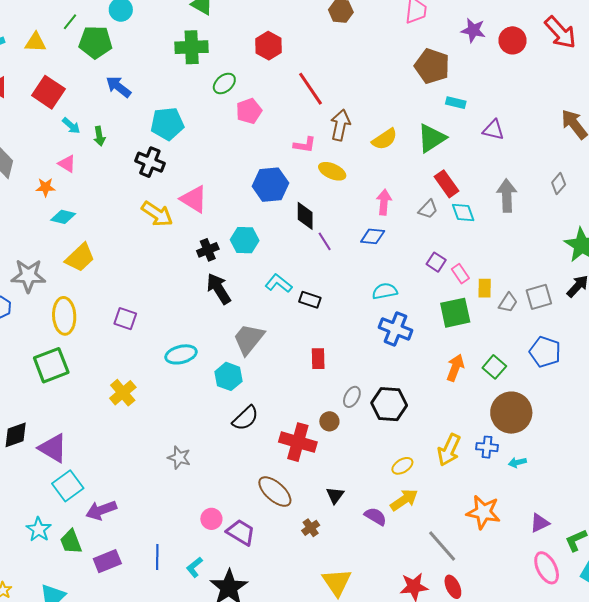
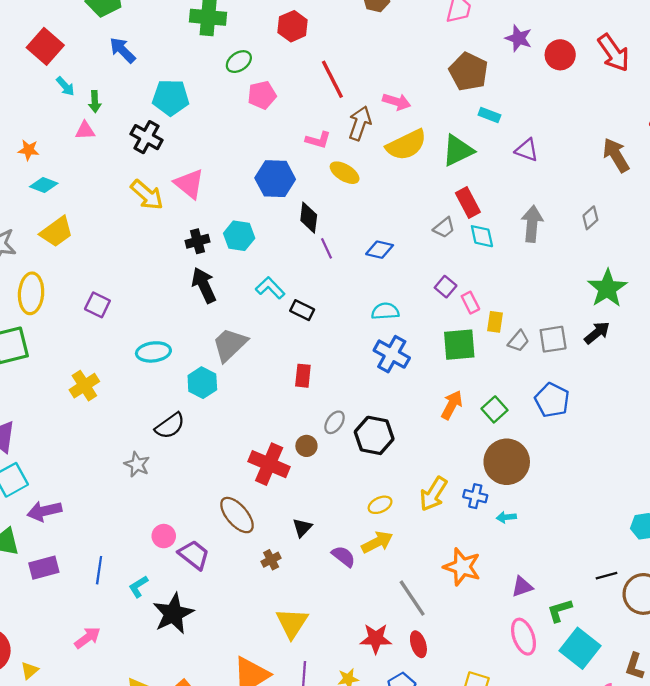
yellow semicircle: (385, 139) -> (406, 145), size x1.4
pink triangle: (67, 164) -> (85, 131), moved, turned -42
pink arrow: (384, 202) -> (397, 102), moved, turned 95
black semicircle: (245, 418) -> (170, 426), moved

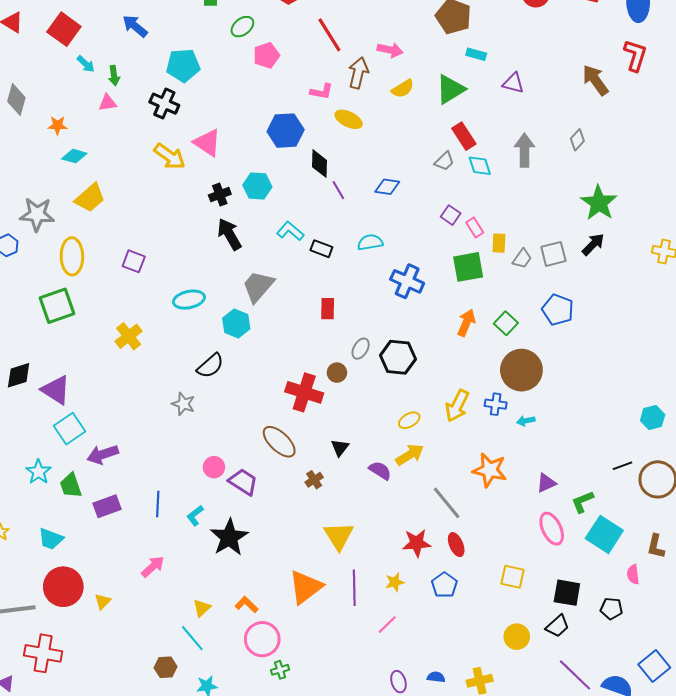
yellow semicircle: (406, 145) -> (403, 89), size x0.6
cyan semicircle: (385, 311) -> (370, 242), moved

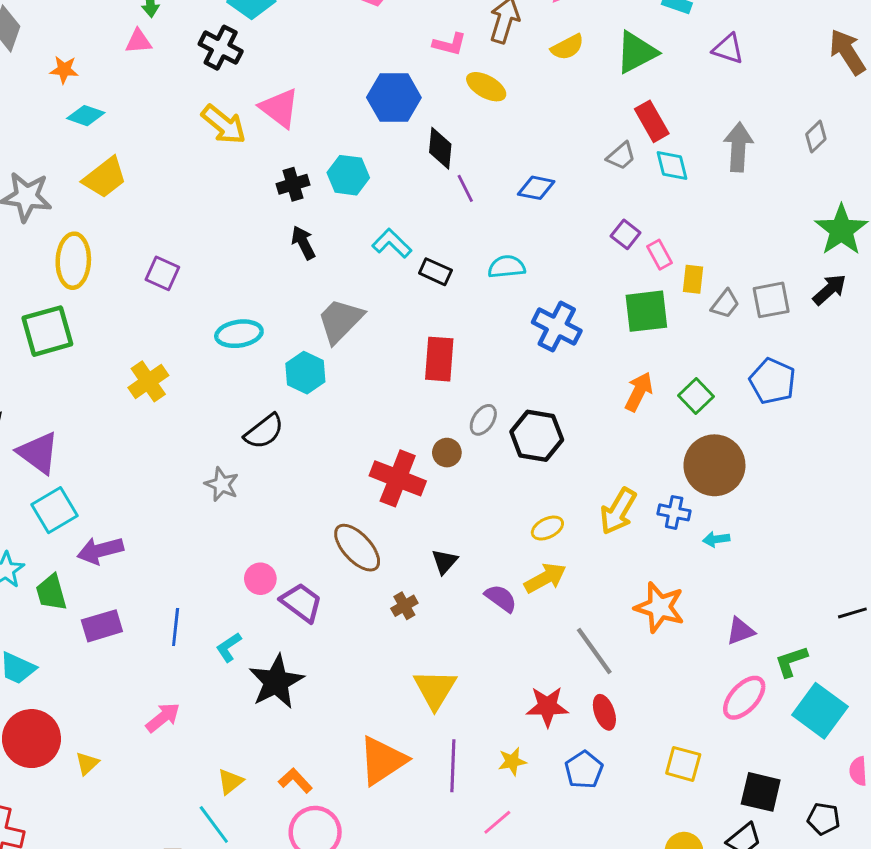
black arrow: (229, 234) -> (303, 243), size x0.7
red rectangle: (328, 309) -> (439, 359), size x1.4
pink ellipse: (552, 529) -> (744, 698), turned 64

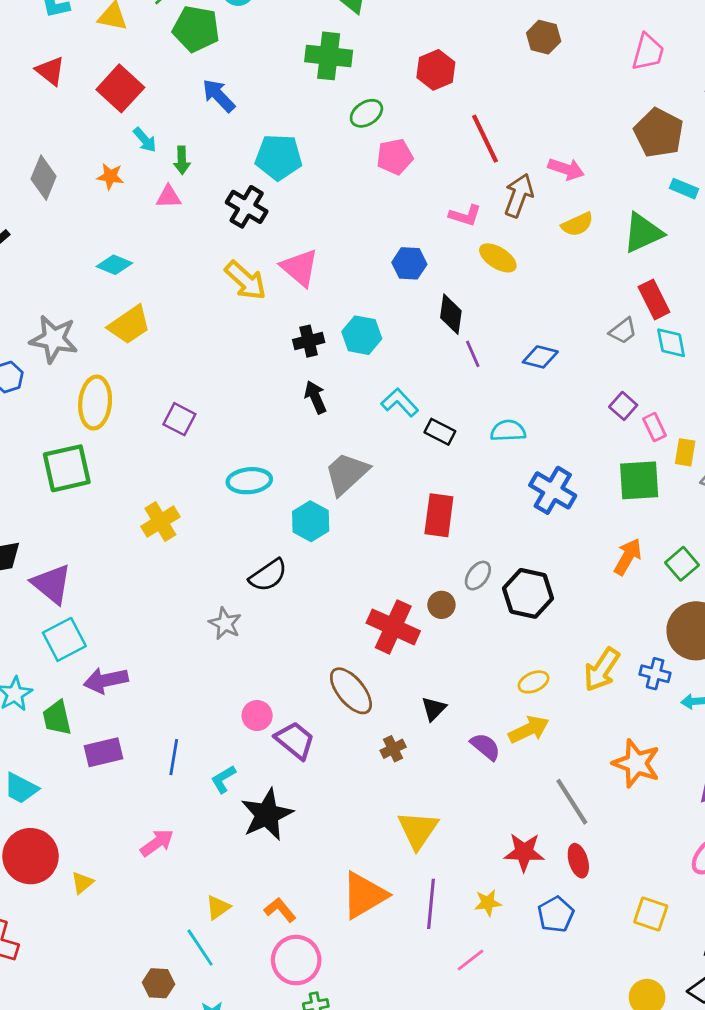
orange star: (64, 70) -> (110, 176), moved
blue hexagon: (394, 97) -> (409, 263), size x0.7

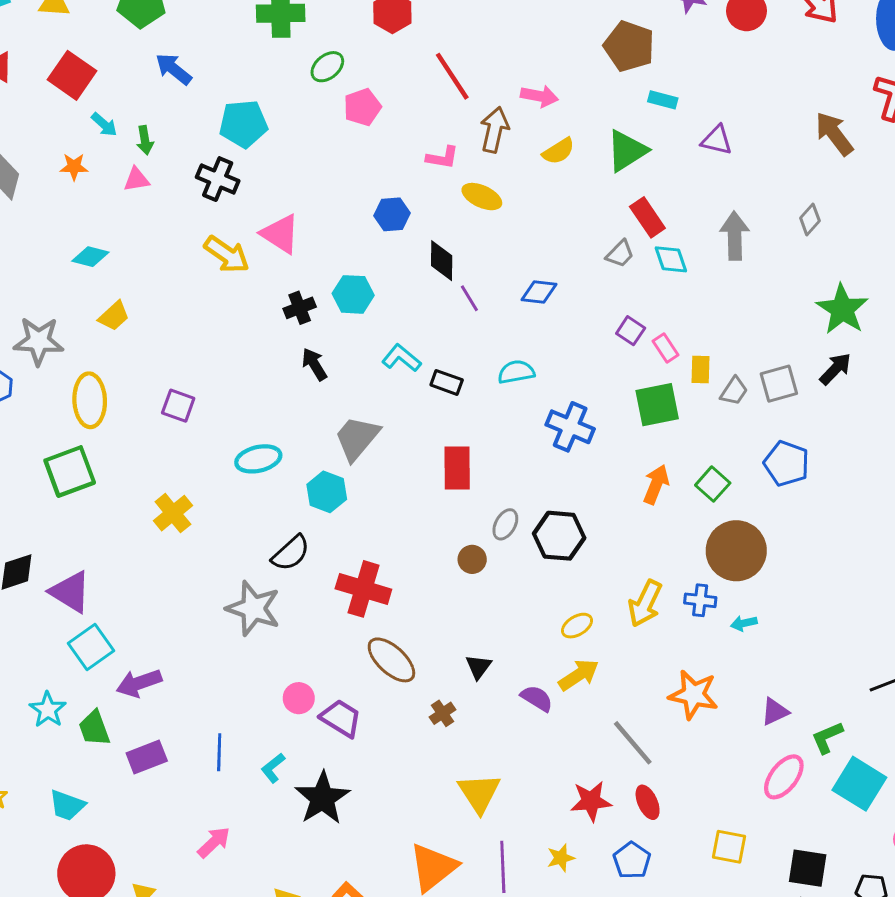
yellow trapezoid: (129, 325) -> (114, 316), size x0.7
gray star: (225, 623) -> (253, 608), size x1.6
red cross: (393, 627) -> (363, 589), moved

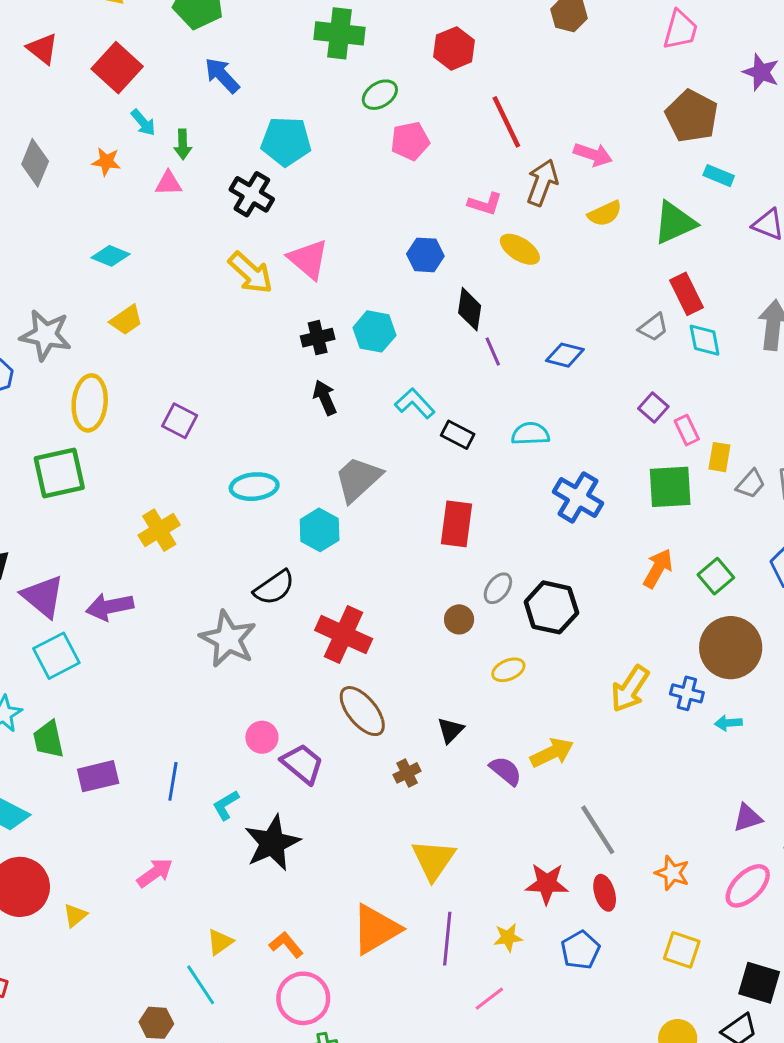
yellow ellipse: (577, 626) -> (508, 670), moved
purple arrow: (139, 683) -> (110, 607), moved
orange star: (693, 695) -> (672, 873), moved, size x0.7

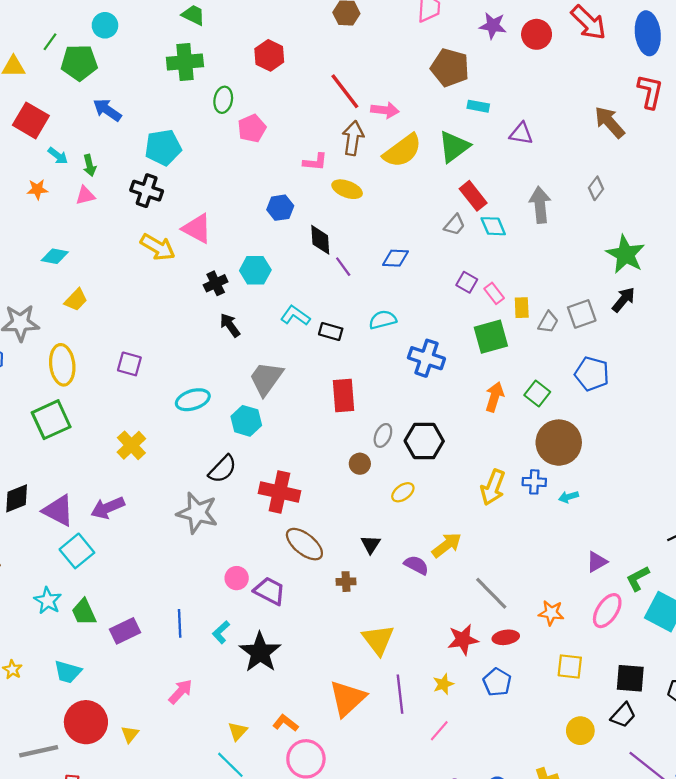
green ellipse: (380, 95) -> (223, 100), turned -35
red line: (506, 122) -> (345, 91), moved
yellow semicircle: (605, 214) -> (402, 151), size x1.6
brown cross: (407, 773) -> (346, 582), turned 36
red ellipse: (605, 893) -> (506, 637), turned -70

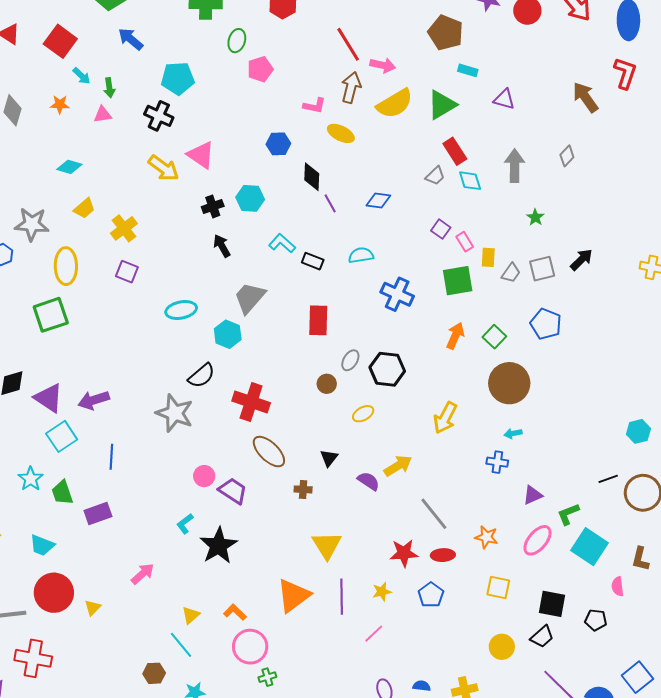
green star: (625, 254) -> (535, 217), moved, size x0.5
yellow cross: (131, 445) -> (124, 228), moved
blue cross: (534, 482) -> (497, 462), moved
blue line: (180, 623) -> (111, 457), moved

